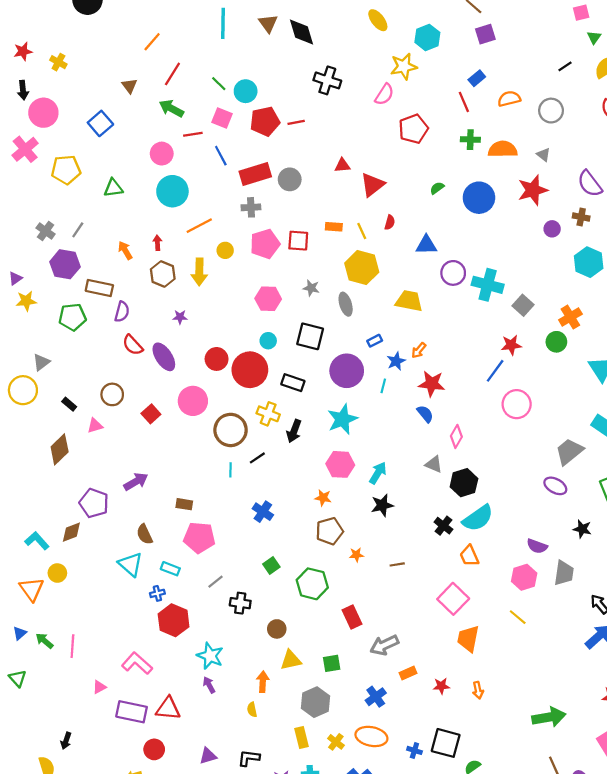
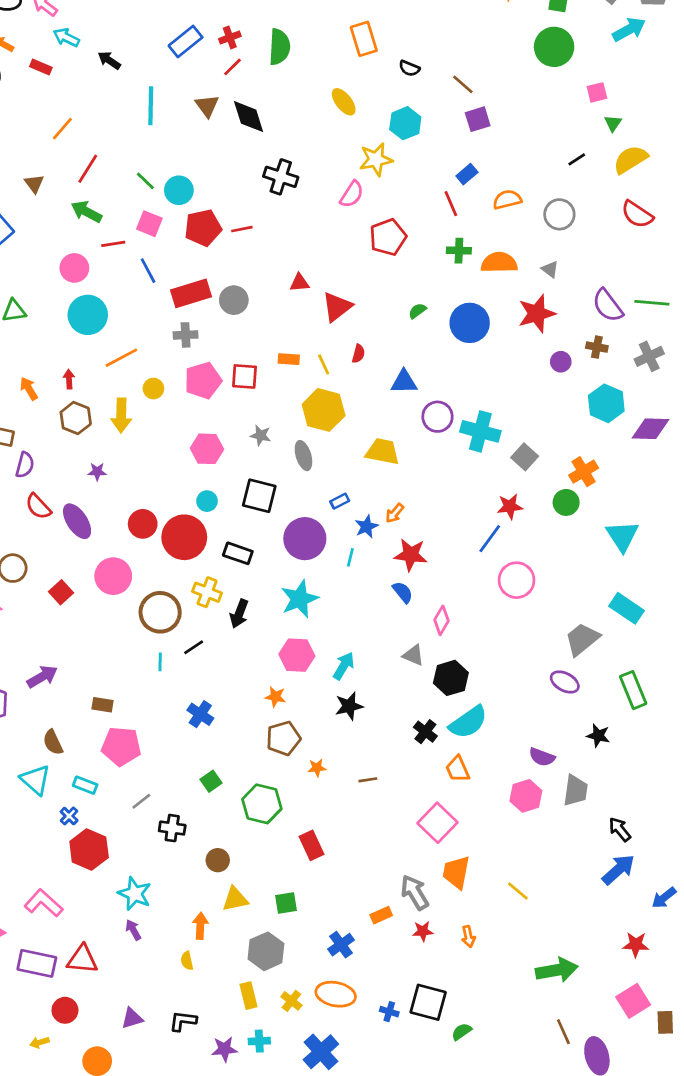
blue cross: (157, 593) -> (69, 816), turned -32
yellow line: (518, 617) -> (518, 891), moved
gray arrow: (384, 645) -> (415, 892), moved, turned 84

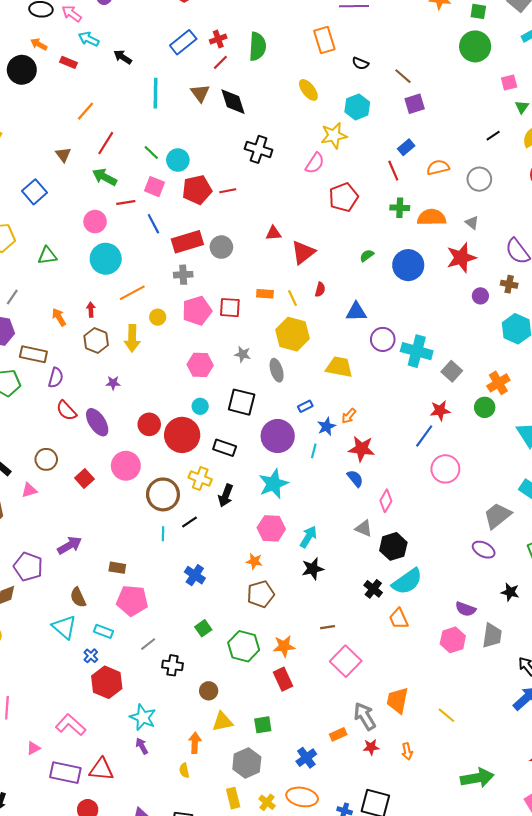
orange star: (317, 768) -> (284, 646), moved, size x1.5
pink square: (437, 823) -> (346, 661), moved

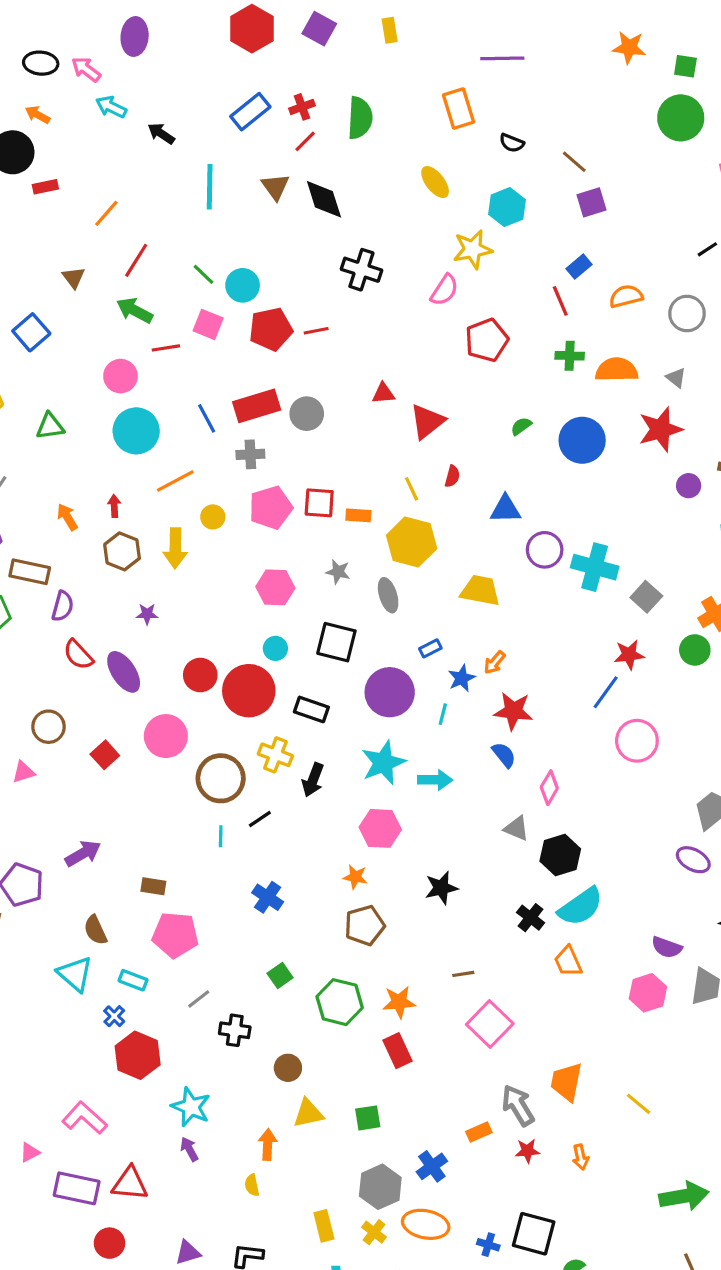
red rectangle: (69, 62) -> (45, 187), moved, turned -35
blue line: (153, 224) -> (207, 418), moved
orange rectangle: (265, 294) -> (358, 515), moved
cyan arrow: (308, 537) -> (435, 780), moved, turned 60
gray hexagon: (247, 763) -> (380, 1187), moved

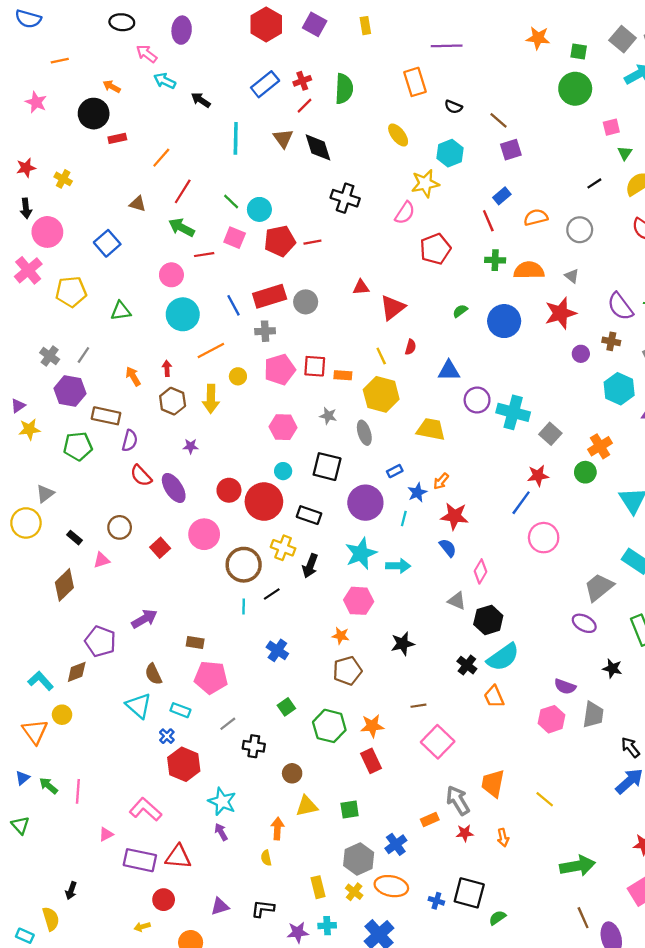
black ellipse: (41, 63) -> (122, 22), moved
brown triangle: (74, 278) -> (138, 204), turned -36

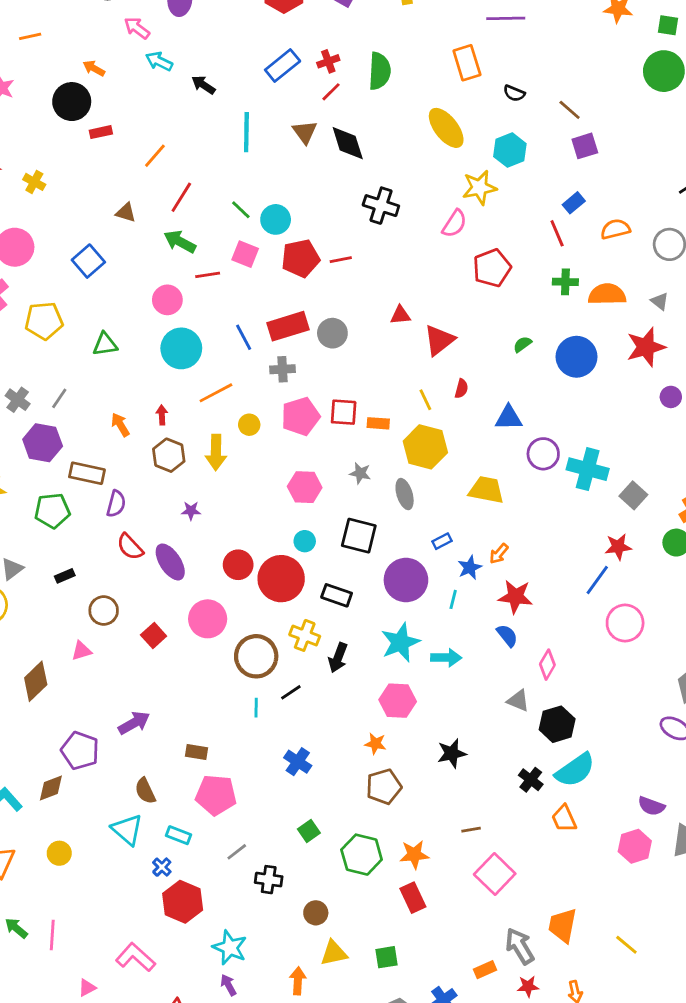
yellow ellipse: (398, 135) -> (446, 128), size x1.4
black rectangle: (74, 538) -> (65, 576), moved, turned -63
yellow circle: (62, 715) -> (59, 853), moved

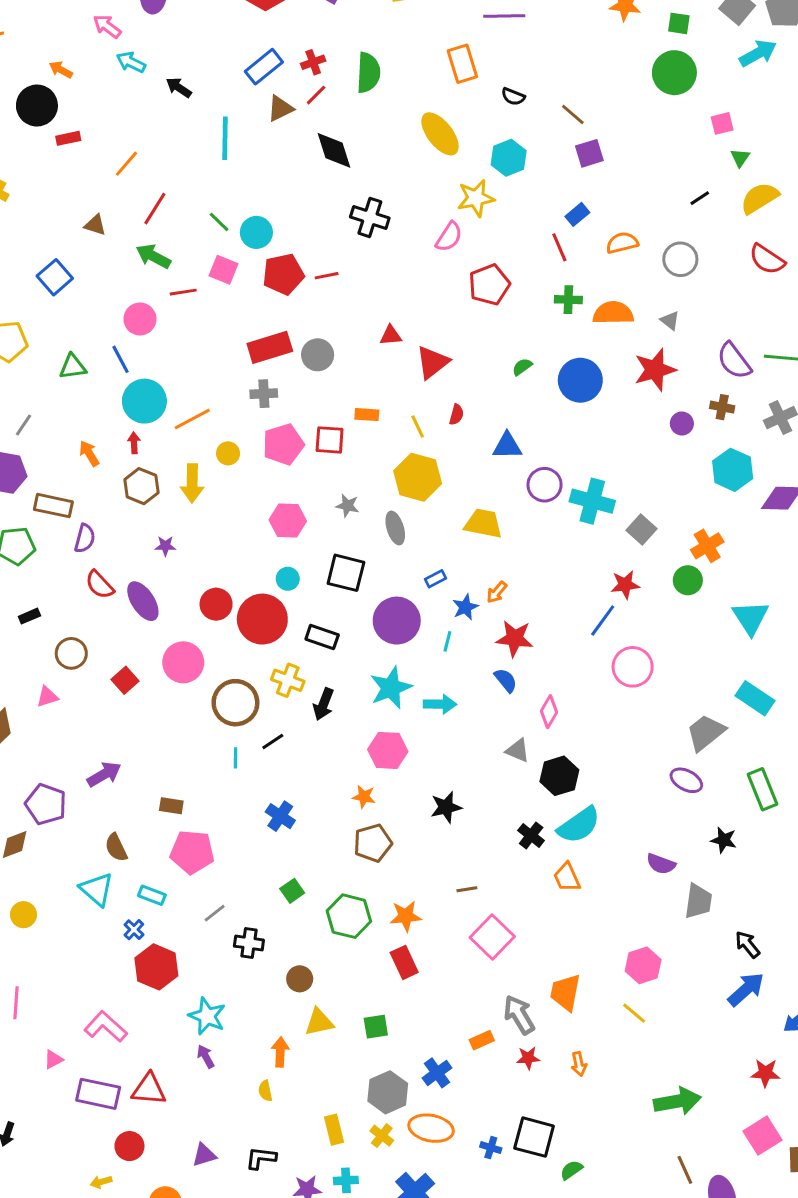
brown triangle: (305, 132) -> (280, 108), moved, turned 40
blue line: (244, 337) -> (121, 359), moved
cyan circle: (181, 348) -> (144, 401), moved
orange rectangle: (378, 423) -> (367, 415), moved
pink hexagon: (635, 846) -> (643, 965), moved

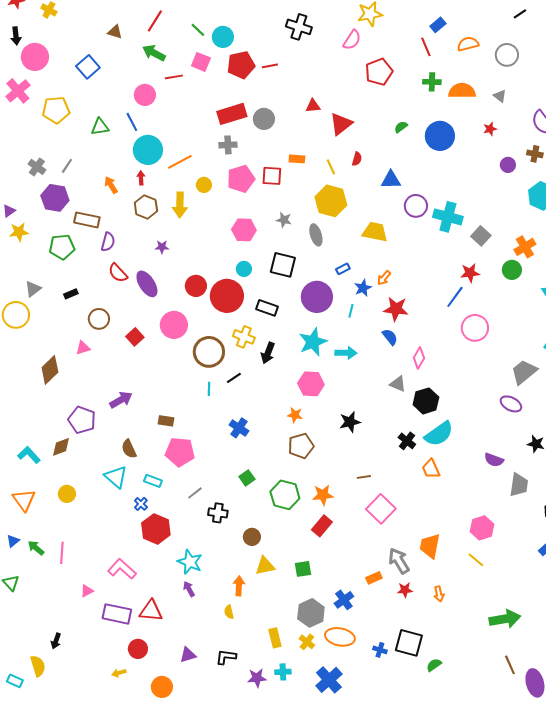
red star: (655, 370) -> (490, 129), size x0.5
red rectangle: (404, 962) -> (322, 526), turned 65

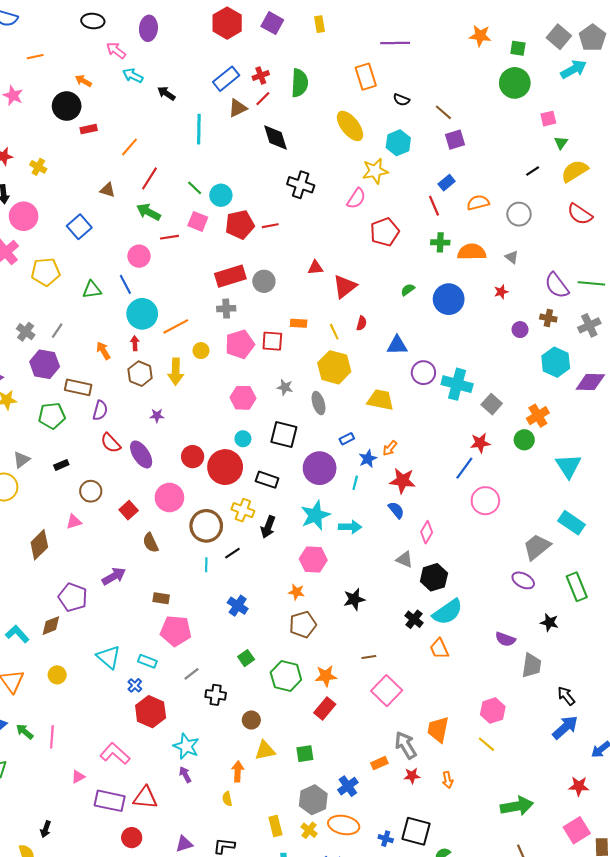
brown semicircle: (129, 449) -> (151, 543), moved

